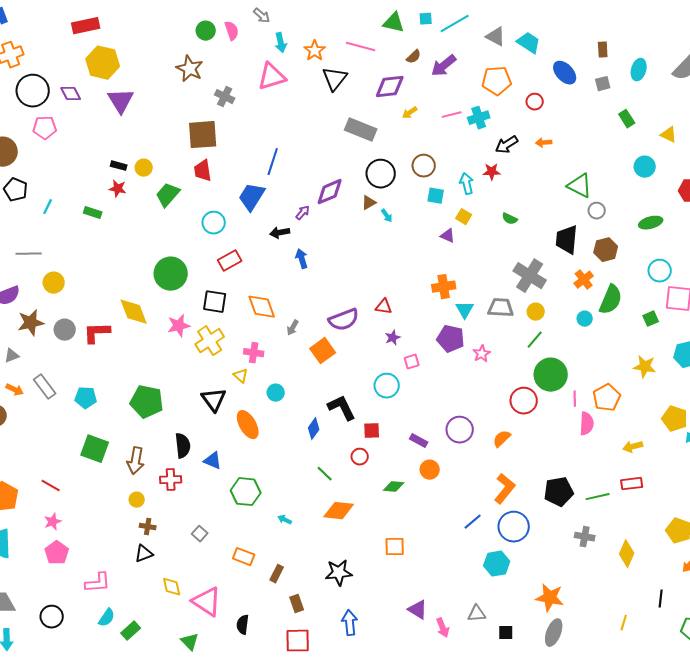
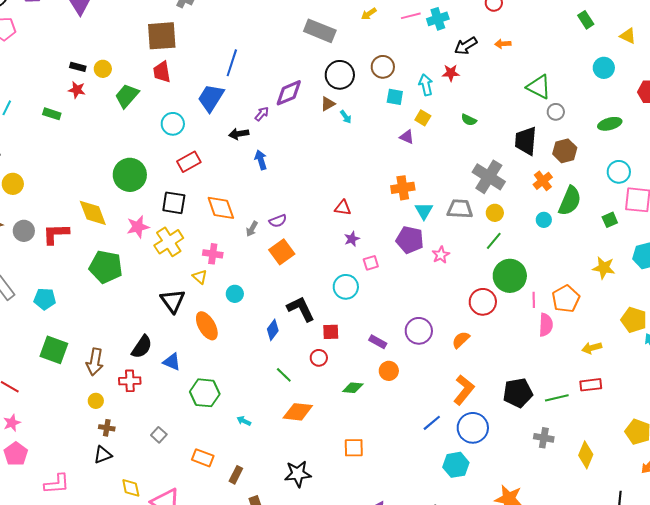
purple semicircle: (344, 320) -> (278, 221), moved, size x0.6
green pentagon: (147, 402) -> (106, 267), moved
black semicircle: (183, 446) -> (142, 347), turned 40

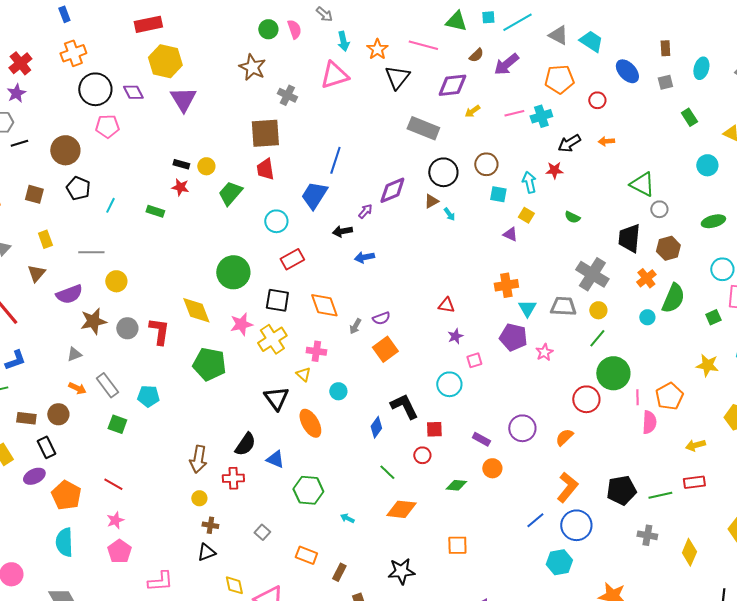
blue arrow: (261, 160) -> (364, 257), turned -84
red L-shape: (56, 234) -> (159, 331), turned 100
green square: (54, 350) -> (117, 424), moved, size x0.7

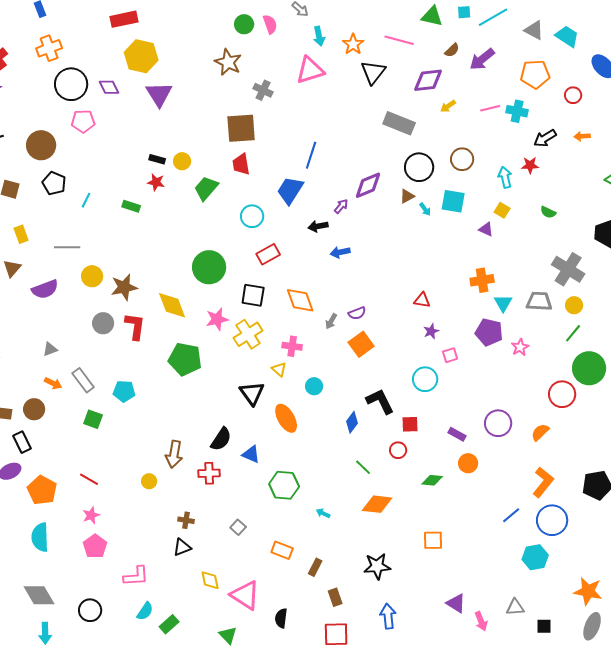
cyan cross: (541, 116) -> (517, 111), turned 30
cyan square: (498, 194) -> (453, 201), moved, size x1.4
brown star: (93, 321) -> (124, 287), moved
yellow circle: (199, 498) -> (149, 481), moved

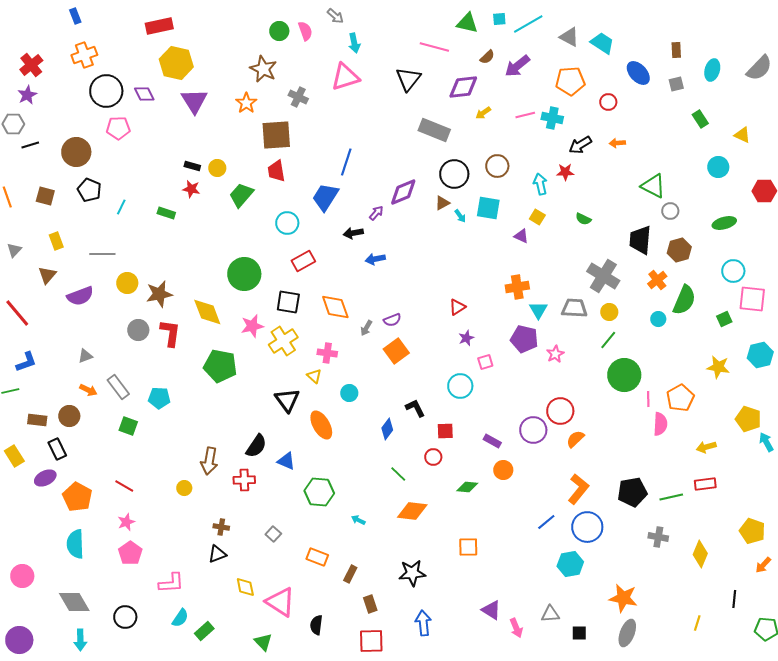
orange star: (353, 44) -> (246, 103), moved
red triangle: (422, 300) -> (457, 307), turned -42
red circle: (562, 394) -> (560, 411), moved
black L-shape: (380, 401) -> (415, 408), size x0.7

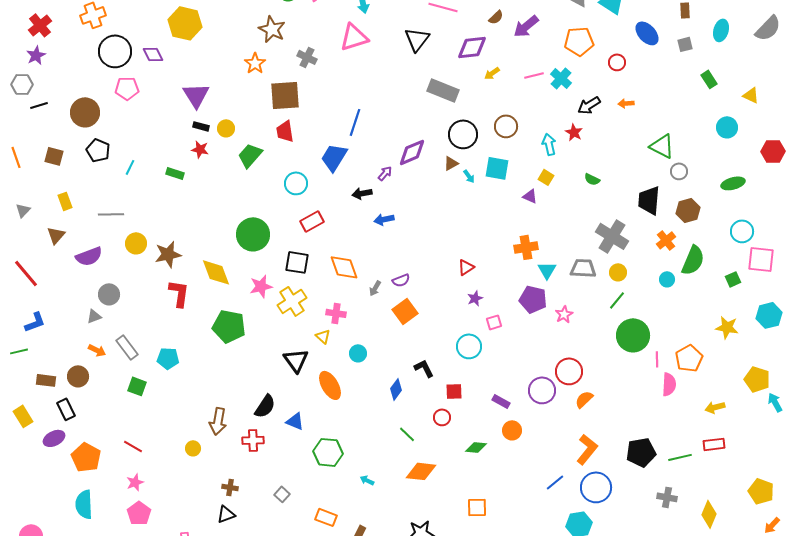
purple triangle: (194, 101) -> (196, 95), moved
cyan cross: (552, 118) -> (561, 78), turned 30
red star: (565, 172) -> (574, 132), turned 30
gray circle: (138, 330) -> (109, 294), moved

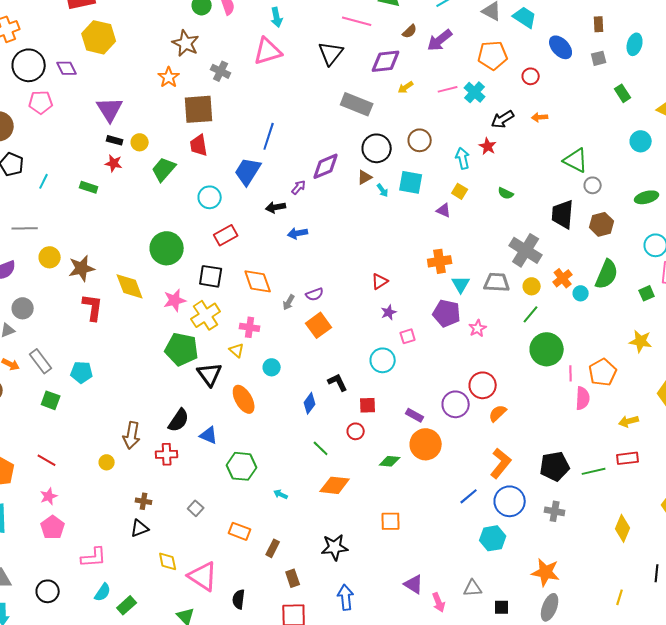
orange cross: (666, 240) -> (563, 278), moved
green pentagon: (229, 326) -> (182, 349), moved
orange circle: (512, 430) -> (426, 444), size x1.6
gray cross: (667, 497) -> (555, 511), moved

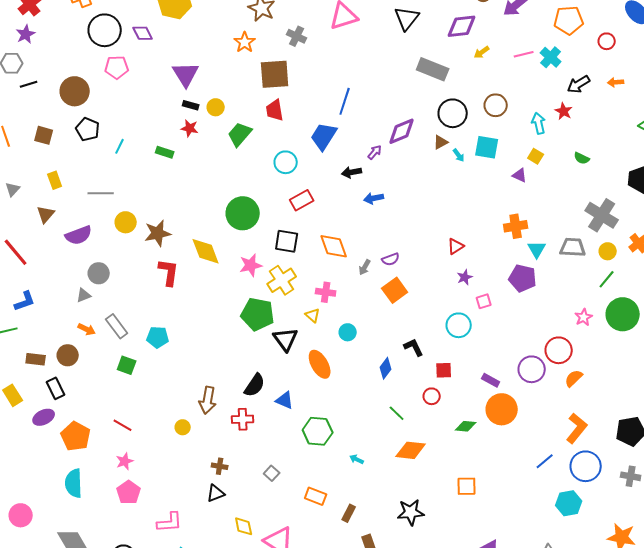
pink star: (478, 328) -> (584, 317), moved

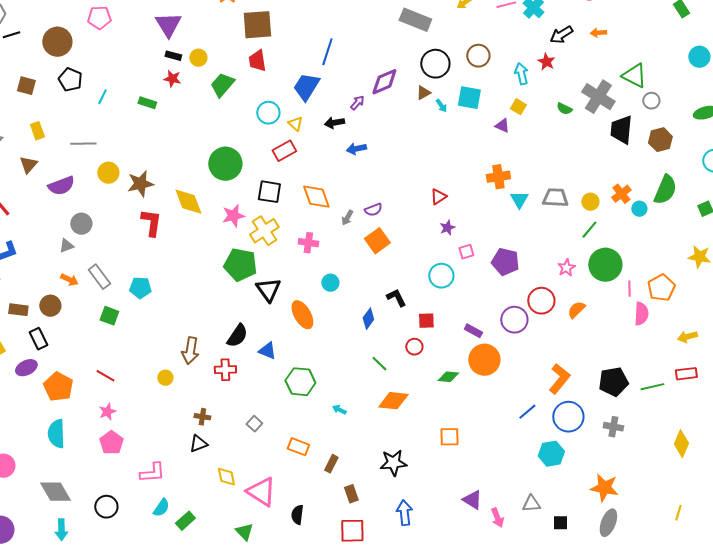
gray cross: (602, 215) -> (598, 97), moved
purple pentagon: (523, 278) -> (505, 262), moved
yellow triangle: (313, 315) -> (295, 124), moved
orange semicircle: (574, 378) -> (576, 310), moved

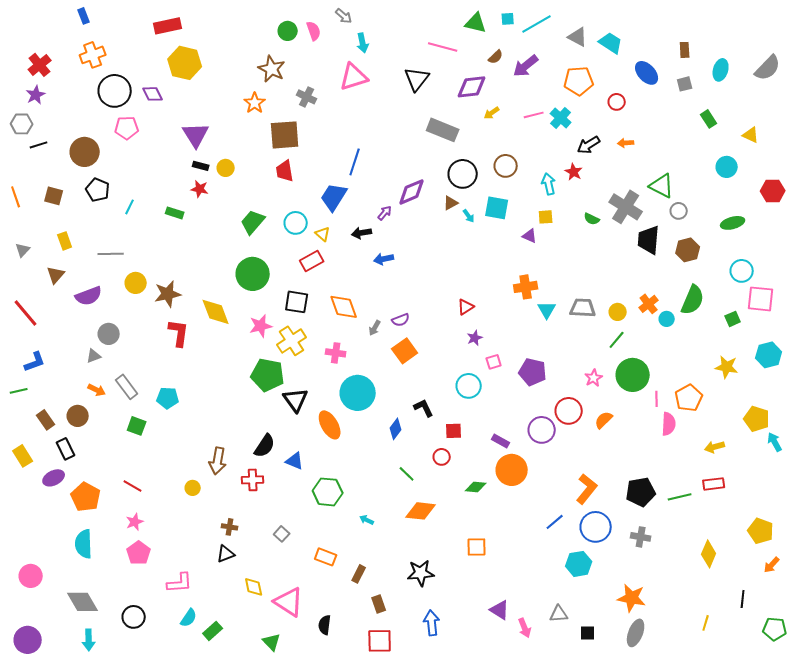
green trapezoid: (222, 85) -> (253, 222), moved
yellow square: (518, 107) -> (546, 217), turned -35
cyan circle: (330, 283) -> (358, 393), size x2.0
brown rectangle: (18, 310) -> (46, 420), turned 48

